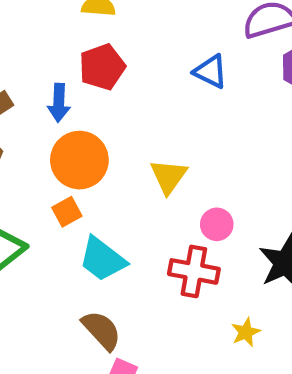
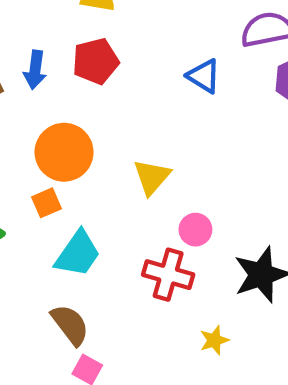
blue arrow: (59, 103) -> (35, 70), moved
cyan trapezoid: (102, 259) -> (78, 254), turned -98

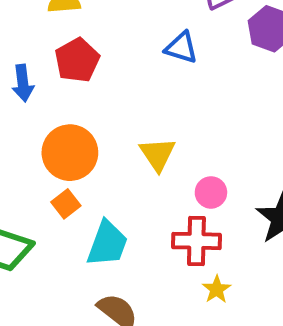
yellow star: (214, 340) -> (217, 289), moved

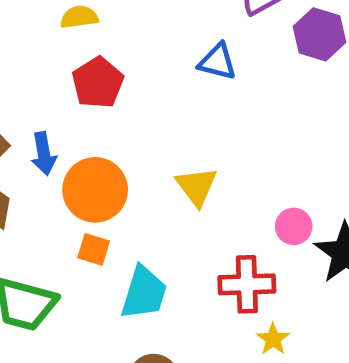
blue arrow: (23, 83) -> (44, 154), moved
pink circle: (211, 192) -> (294, 226), moved
orange square: (66, 204) -> (94, 249), turned -32

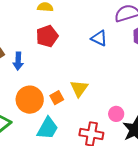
orange circle: (95, 190) -> (30, 100), moved
orange square: (94, 249) -> (57, 98), moved, turned 32

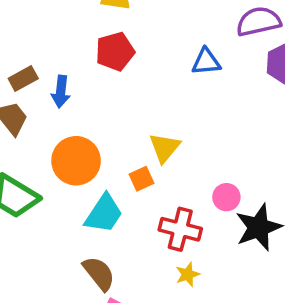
blue triangle: (99, 38) -> (206, 62), turned -36
orange square: (57, 98) -> (141, 179), moved

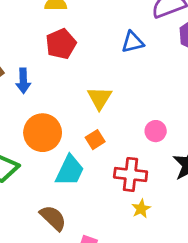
yellow triangle: (165, 148) -> (100, 98), moved
pink circle: (226, 197) -> (156, 131), moved
brown semicircle: (99, 273) -> (53, 218), moved

